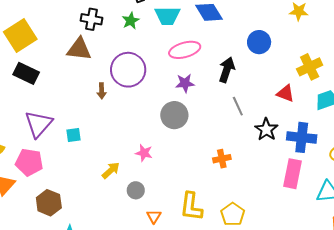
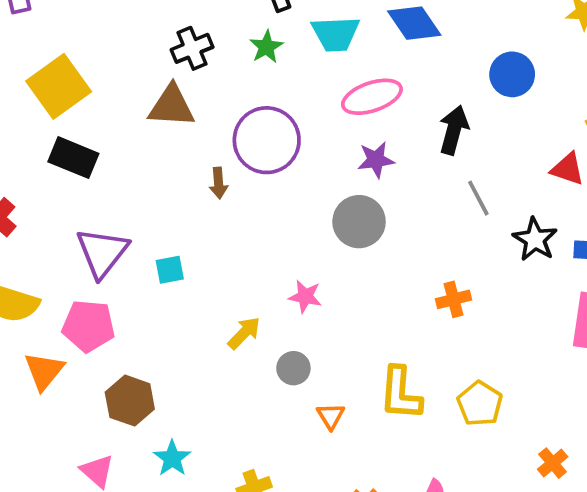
black cross: (92, 19) -> (192, 48), turned -30

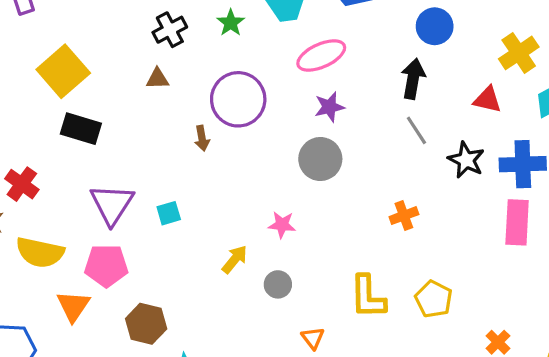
brown triangle: (172, 106) -> (157, 79), size x0.6
black arrow: (454, 130) -> (413, 79), moved
orange triangle: (331, 416) -> (313, 338), moved

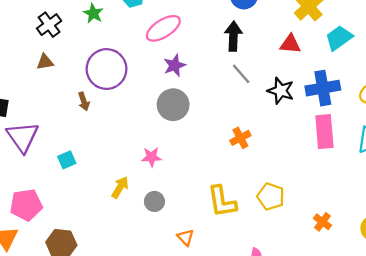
purple triangle: (112, 204) -> (23, 137), moved

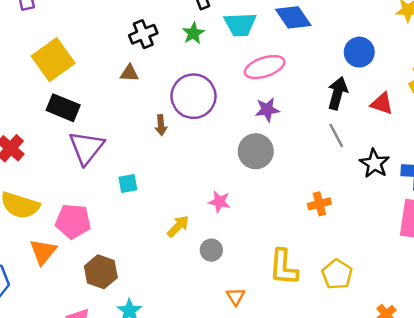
red triangle: (290, 44) -> (382, 104), moved

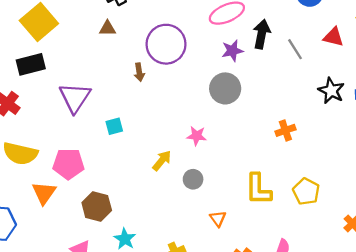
black arrow: (338, 93) -> (262, 34), moved
black rectangle: (63, 108) -> (31, 64), moved, turned -32
gray line: (336, 136) -> (295, 49), moved

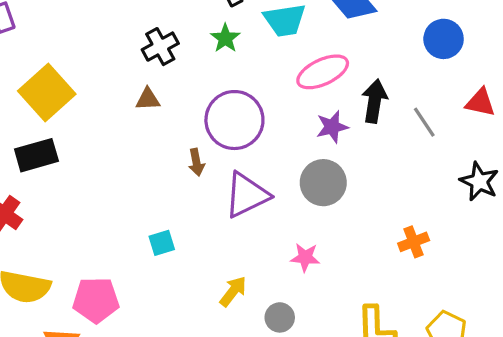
purple triangle: (75, 98) -> (247, 195), moved, turned 32
pink star: (197, 136) -> (305, 257), moved

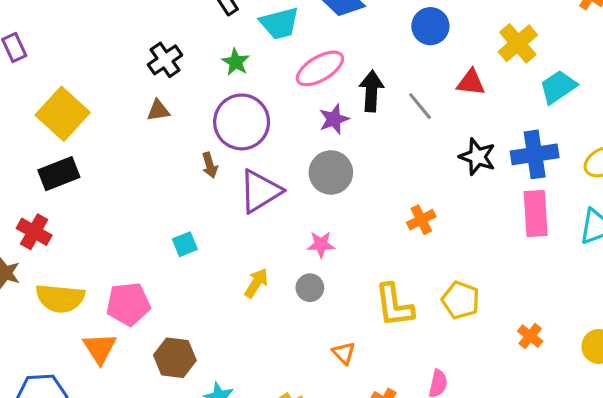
green star: (225, 38) -> (236, 62), moved
gray circle: (280, 317) -> (310, 288), moved

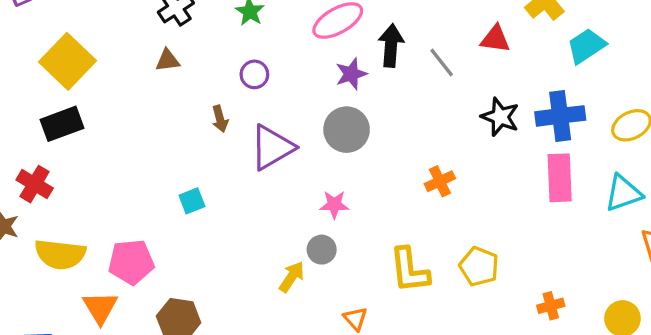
purple circle: (242, 122) -> (254, 74), size x0.5
yellow arrow: (256, 283) -> (292, 277), moved
orange cross: (530, 336) -> (551, 306), turned 35

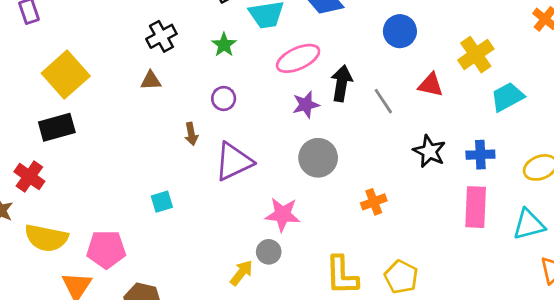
blue cross: (560, 116) -> (480, 155), size x0.7
gray circle: (347, 130) -> (318, 158), moved
pink star: (334, 205) -> (283, 214), size x1.4

